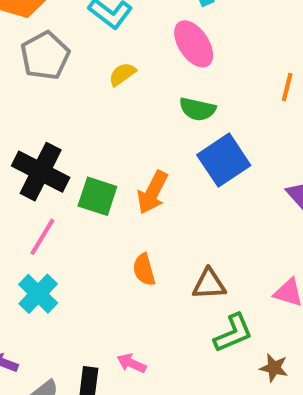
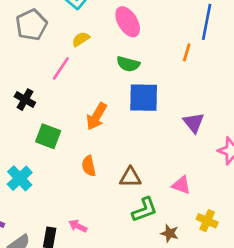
blue square: (224, 160) -> (144, 98), turned 32
black cross: (41, 172) -> (25, 100), size x0.6
green square: (97, 196) -> (48, 136), moved
pink line: (42, 237) -> (61, 68), moved

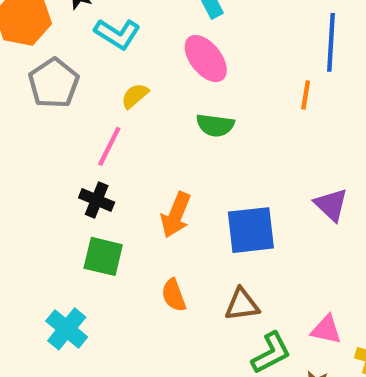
blue square: (144, 98) -> (251, 230), moved
black cross: (25, 100) -> (97, 200), moved
pink triangle: (181, 185) -> (326, 330), moved

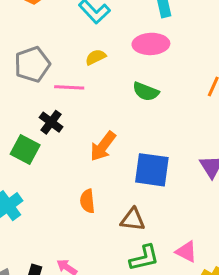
pink ellipse: (206, 59) -> (151, 44), turned -68
gray pentagon: (54, 83) -> (32, 64), moved
pink line: (109, 146) -> (69, 87), turned 52
green square: (103, 256) -> (25, 149), moved

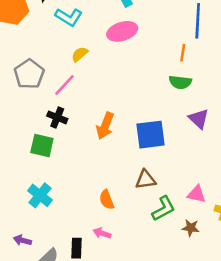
pink line: (69, 87) -> (65, 85), turned -35
green semicircle: (146, 92) -> (180, 82), moved
orange semicircle: (87, 201) -> (107, 200), moved

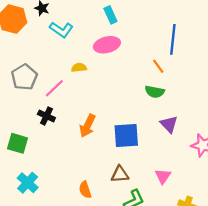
orange line: (183, 53) -> (158, 66), turned -48
yellow semicircle: (80, 54) -> (79, 68), moved, turned 32
green square: (42, 146) -> (18, 143), moved
pink triangle: (197, 194) -> (163, 176), moved, turned 49

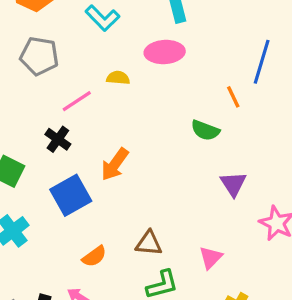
gray pentagon: (24, 77) -> (39, 56), moved, turned 30
green semicircle: (155, 92) -> (205, 130), moved
blue square: (126, 136) -> (71, 195), moved, turned -36
orange semicircle: (85, 190) -> (94, 256), turned -119

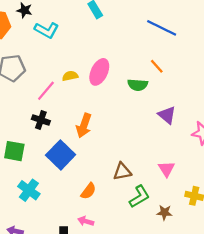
pink ellipse: (165, 52) -> (99, 72), moved, turned -45
blue line: (262, 62) -> (162, 28), turned -64
yellow semicircle: (118, 78) -> (70, 76), moved
orange line: (233, 97) -> (157, 66), moved

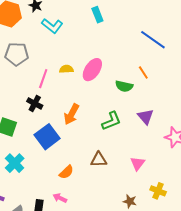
pink line: (46, 91) -> (43, 79), turned -30
green L-shape: (139, 197) -> (111, 121), moved

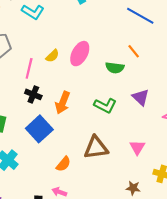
yellow semicircle: (66, 69) -> (52, 56), turned 144
black cross: (35, 103) -> (33, 94), moved
green L-shape: (111, 121) -> (105, 106), turned 55
brown triangle: (99, 160) -> (96, 148), size x1.4

